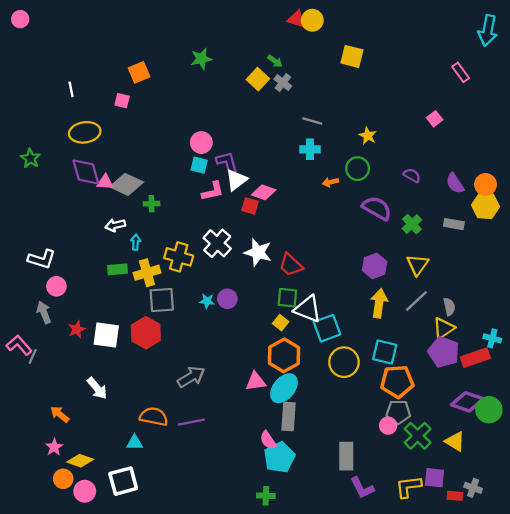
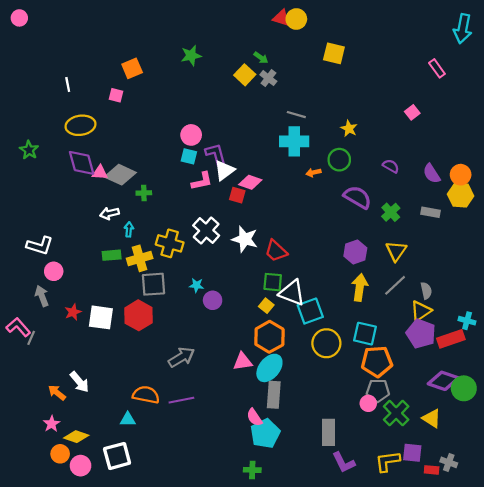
cyan cross: (310, 149) -> (294, 141), size x1.5
purple circle: (227, 299) -> (213, 300), moved
white arrow: (97, 388) -> (79, 382), moved

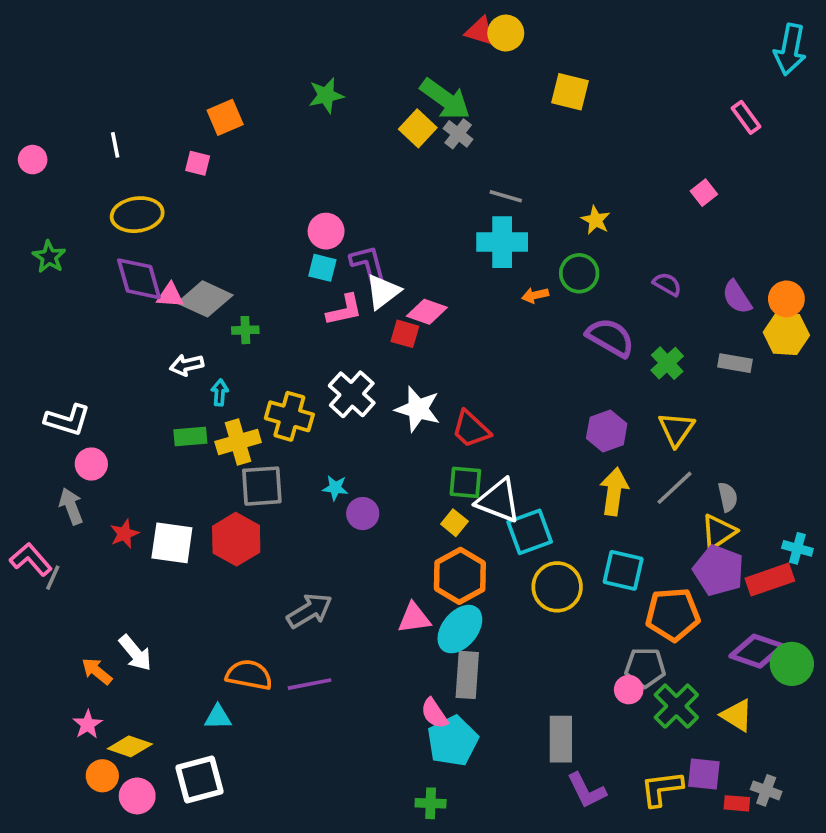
pink circle: (19, 18) -> (33, 160), moved
green arrow: (261, 58) -> (445, 99), size x2.0
orange pentagon: (377, 361) -> (673, 614), moved

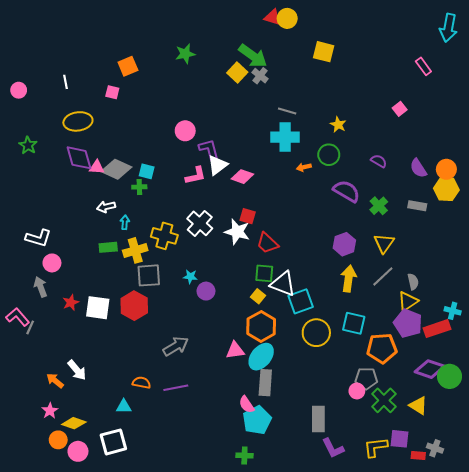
cyan square: (322, 268) -> (147, 171), moved
red square: (405, 334) -> (248, 216), moved
orange semicircle: (249, 675) -> (141, 383), size x0.7

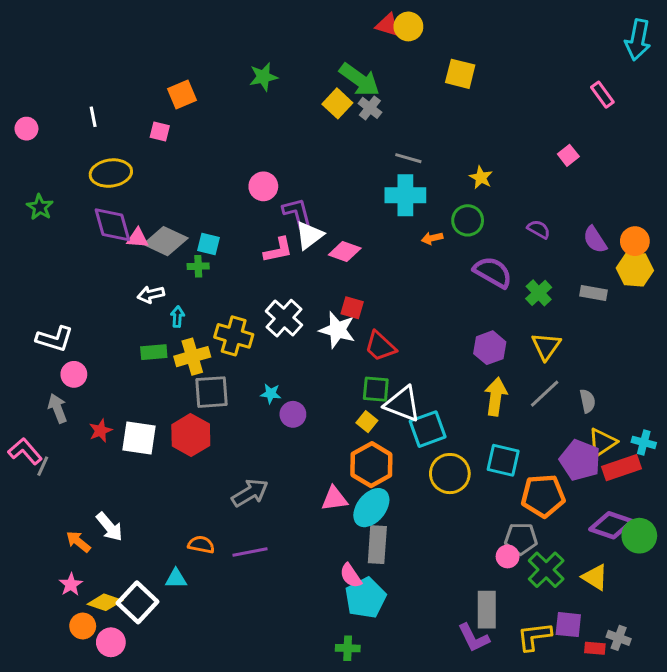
yellow triangle: (408, 301) -> (602, 442), moved
gray rectangle: (318, 419) -> (487, 610), moved
white square: (113, 442) -> (137, 602), moved, turned -32

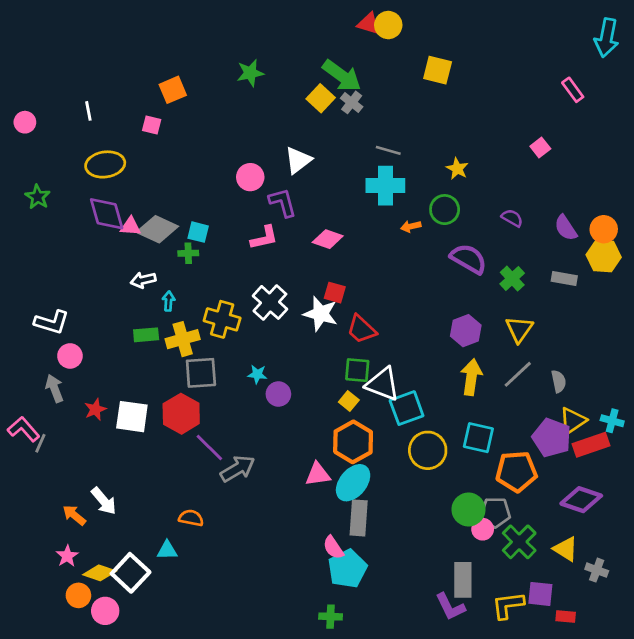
white triangle: (309, 235) -> (298, 160), moved
green circle: (639, 536) -> (469, 509), moved
purple line: (250, 552) -> (209, 448), moved, turned 56
gray cross: (619, 638) -> (597, 570), moved

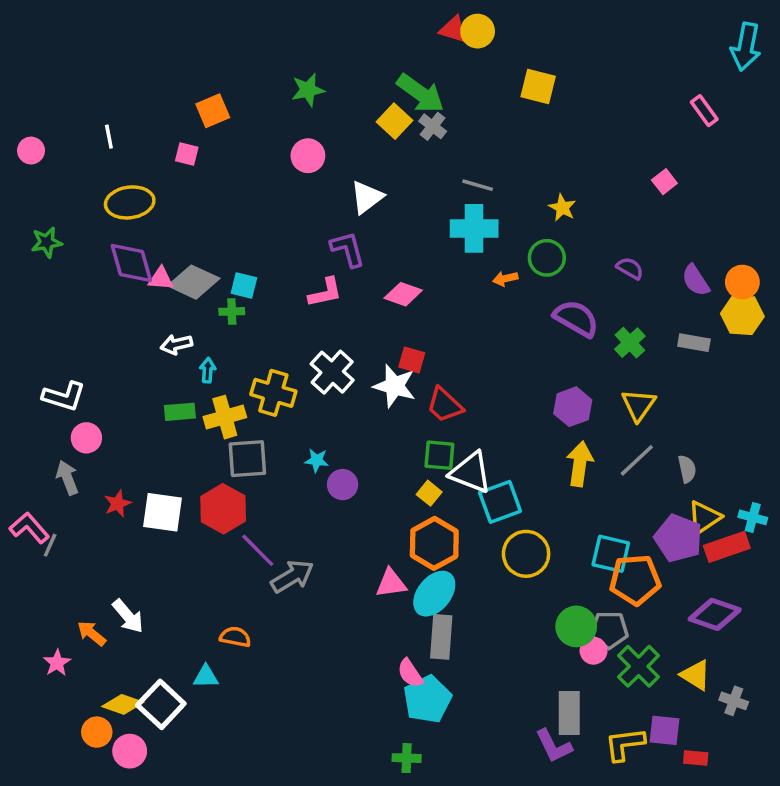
pink circle: (250, 177) -> (308, 156), moved
green star: (38, 197) -> (47, 242), turned 30
cyan square: (478, 438) -> (611, 554), moved
pink star: (67, 556) -> (57, 663), moved

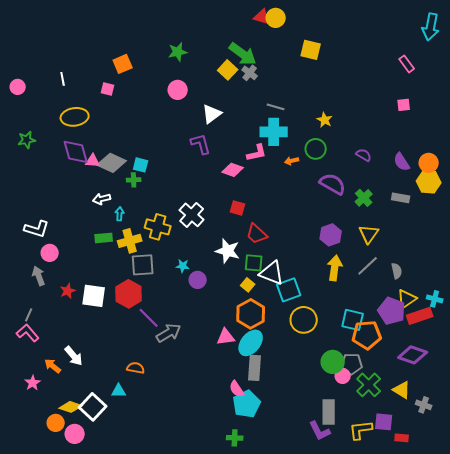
pink square: (664, 182) -> (404, 105), moved, turned 32
pink L-shape: (325, 292) -> (257, 153), moved
white star: (394, 386) -> (228, 251), moved
pink L-shape: (29, 528) -> (28, 333), moved

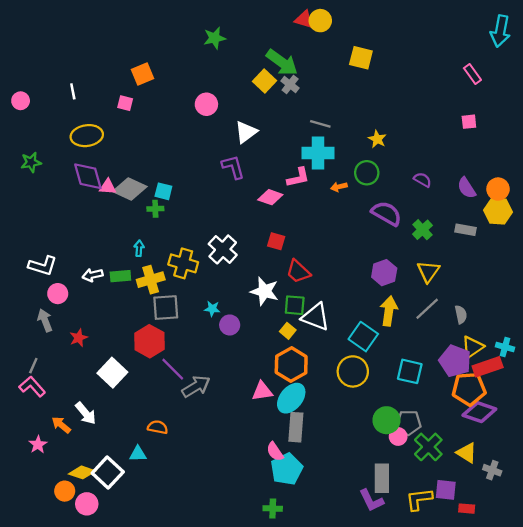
green star: (178, 52) -> (215, 38), moved
white arrow: (102, 199) -> (93, 275), moved
cyan square: (289, 290) -> (363, 337), moved, turned -35
white square: (94, 296) -> (112, 373), moved, turned 35
orange pentagon: (367, 335) -> (469, 389), moved

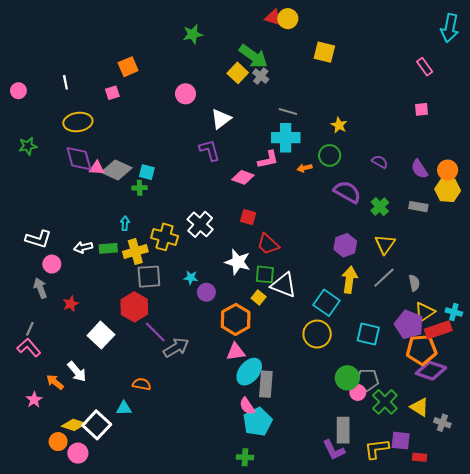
pink square: (125, 103) -> (112, 93), turned -32
orange hexagon: (291, 364) -> (236, 319), moved
cyan ellipse: (291, 398) -> (249, 372), moved

